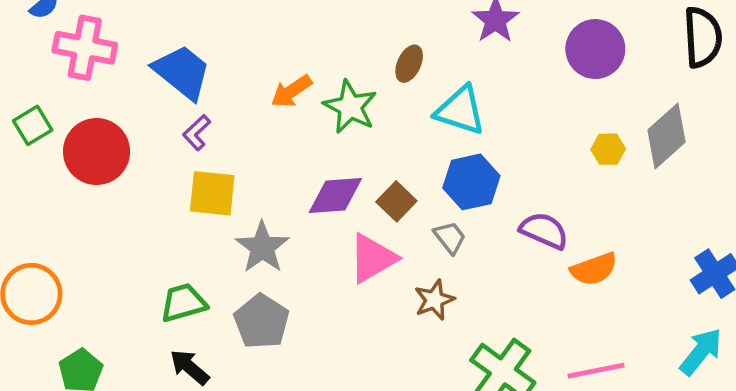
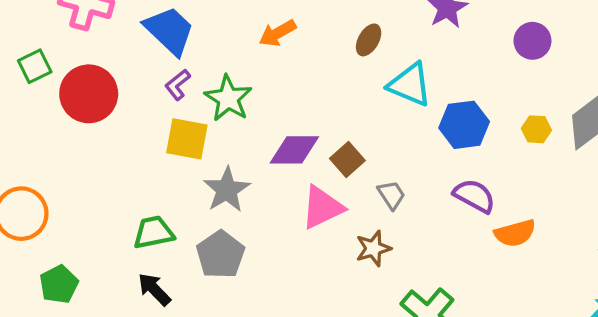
purple circle: (595, 49) -> (532, 41), size x0.7
orange arrow: (291, 91) -> (278, 33), moved
green star: (350, 107) -> (228, 98), moved
blue hexagon: (471, 182) -> (464, 125), moved

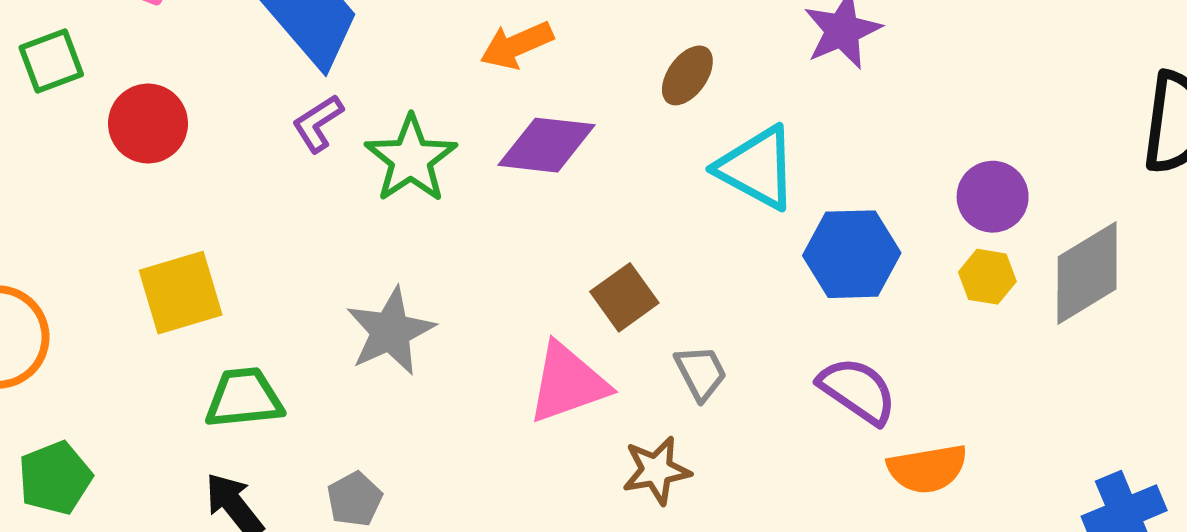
purple circle: (532, 41) -> (993, 197), moved
red circle: (89, 94) -> (148, 124), size x0.7
yellow square: (187, 139) -> (181, 293), moved, turned -33
purple diamond: (294, 150) -> (547, 145), moved
gray pentagon: (221, 255) -> (355, 499), moved, size x0.6

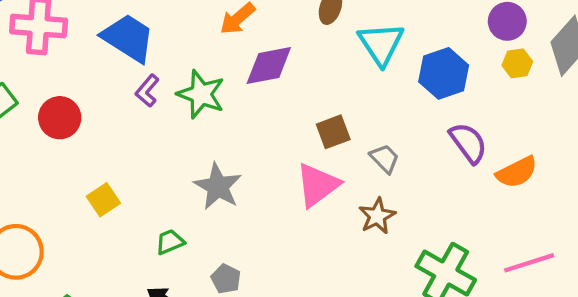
cyan triangle: (757, 168) -> (381, 44), turned 45
yellow square: (181, 293) -> (103, 200), size x0.7
brown square: (624, 297) -> (333, 132), turned 32
purple semicircle: (857, 391) -> (468, 143), turned 36
green trapezoid: (244, 398) -> (170, 242), moved, size x0.7

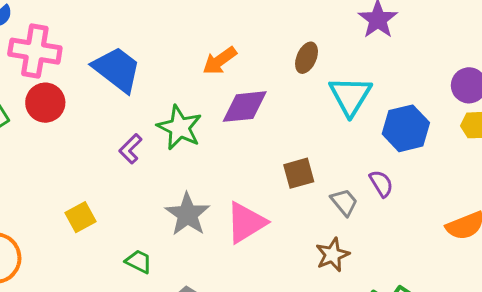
purple L-shape: (147, 91) -> (130, 149), moved
red circle: (60, 118) -> (45, 103), moved
purple semicircle: (468, 143) -> (381, 183), moved, size x0.7
pink triangle: (318, 185) -> (246, 223), moved
green trapezoid: (170, 242) -> (139, 262), turned 44

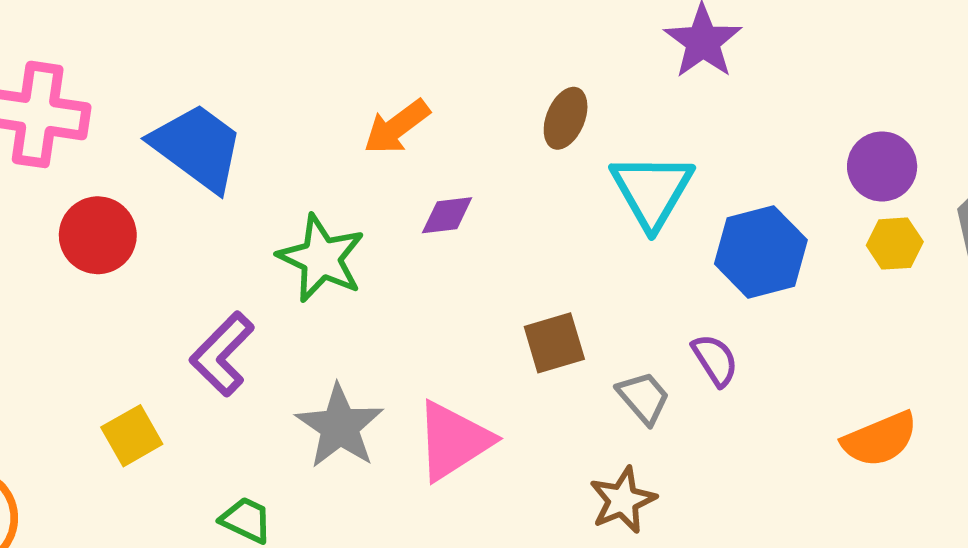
red circle: (45, 103) -> (98, 235), moved
purple diamond: (245, 107) -> (447, 215), size x0.6
purple L-shape: (130, 149) -> (222, 354), moved, size x1.4

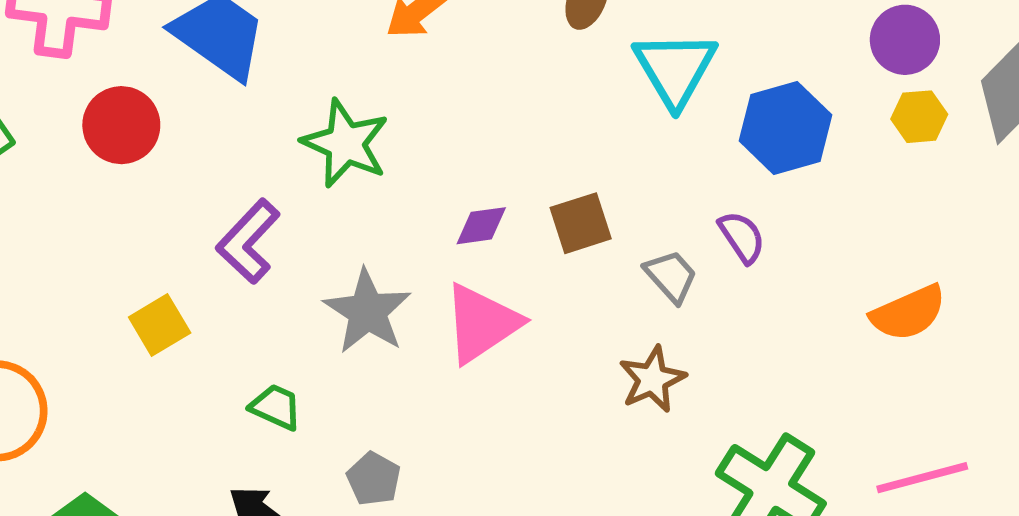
purple diamond: (447, 215) -> (481, 226), moved

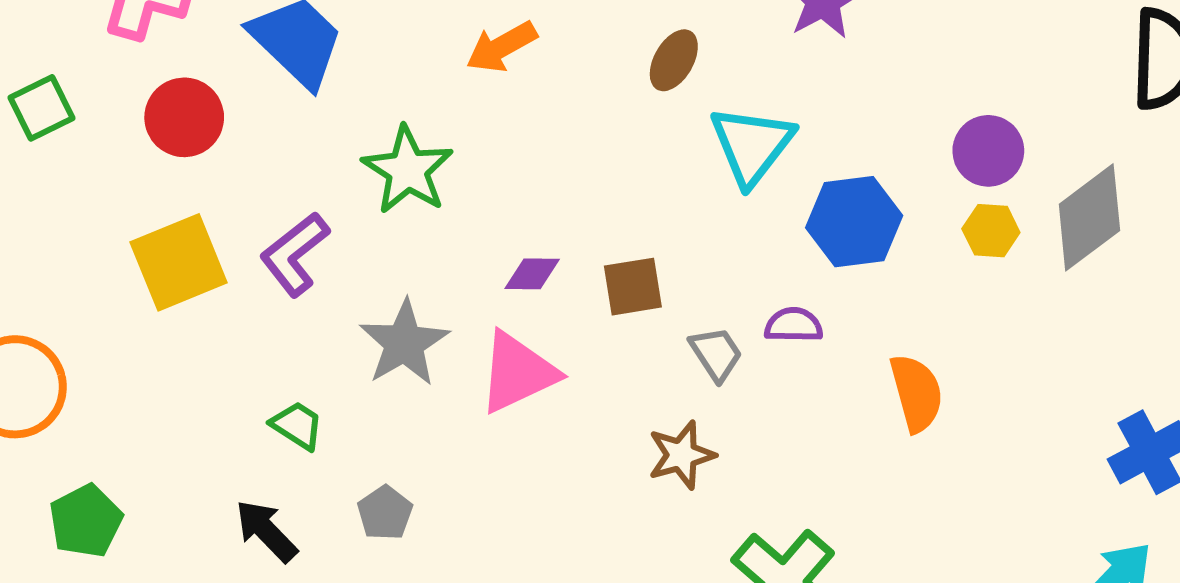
purple semicircle: (742, 237) -> (794, 325), turned -64
orange semicircle: (908, 313) -> (916, 393), moved, turned -90
yellow square: (160, 325) -> (179, 262), moved, size x1.6

